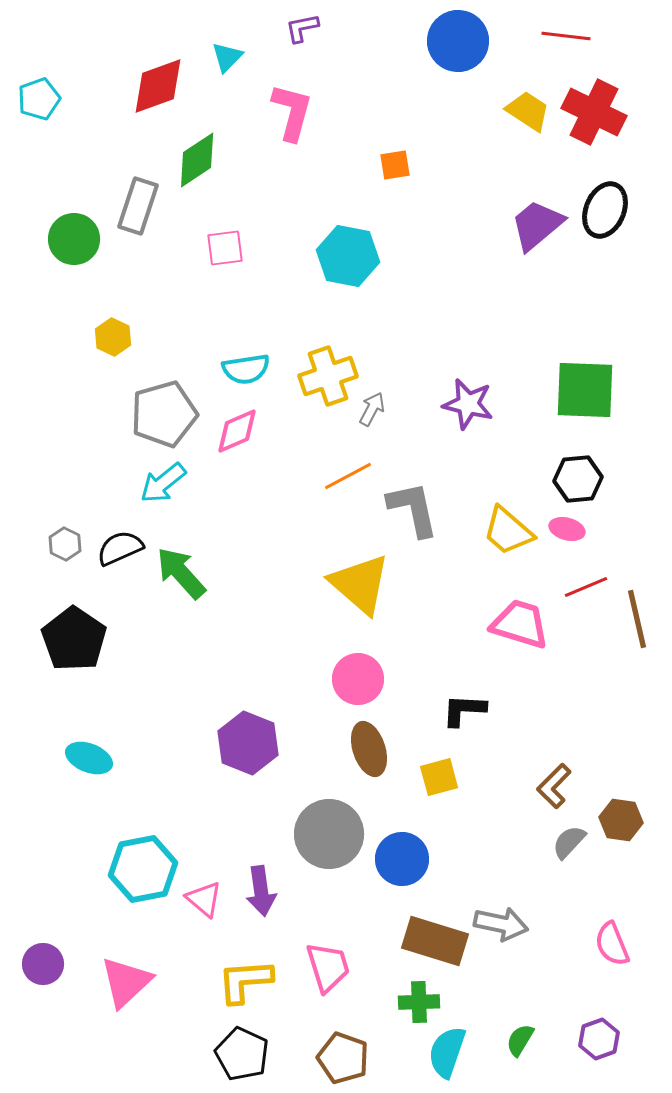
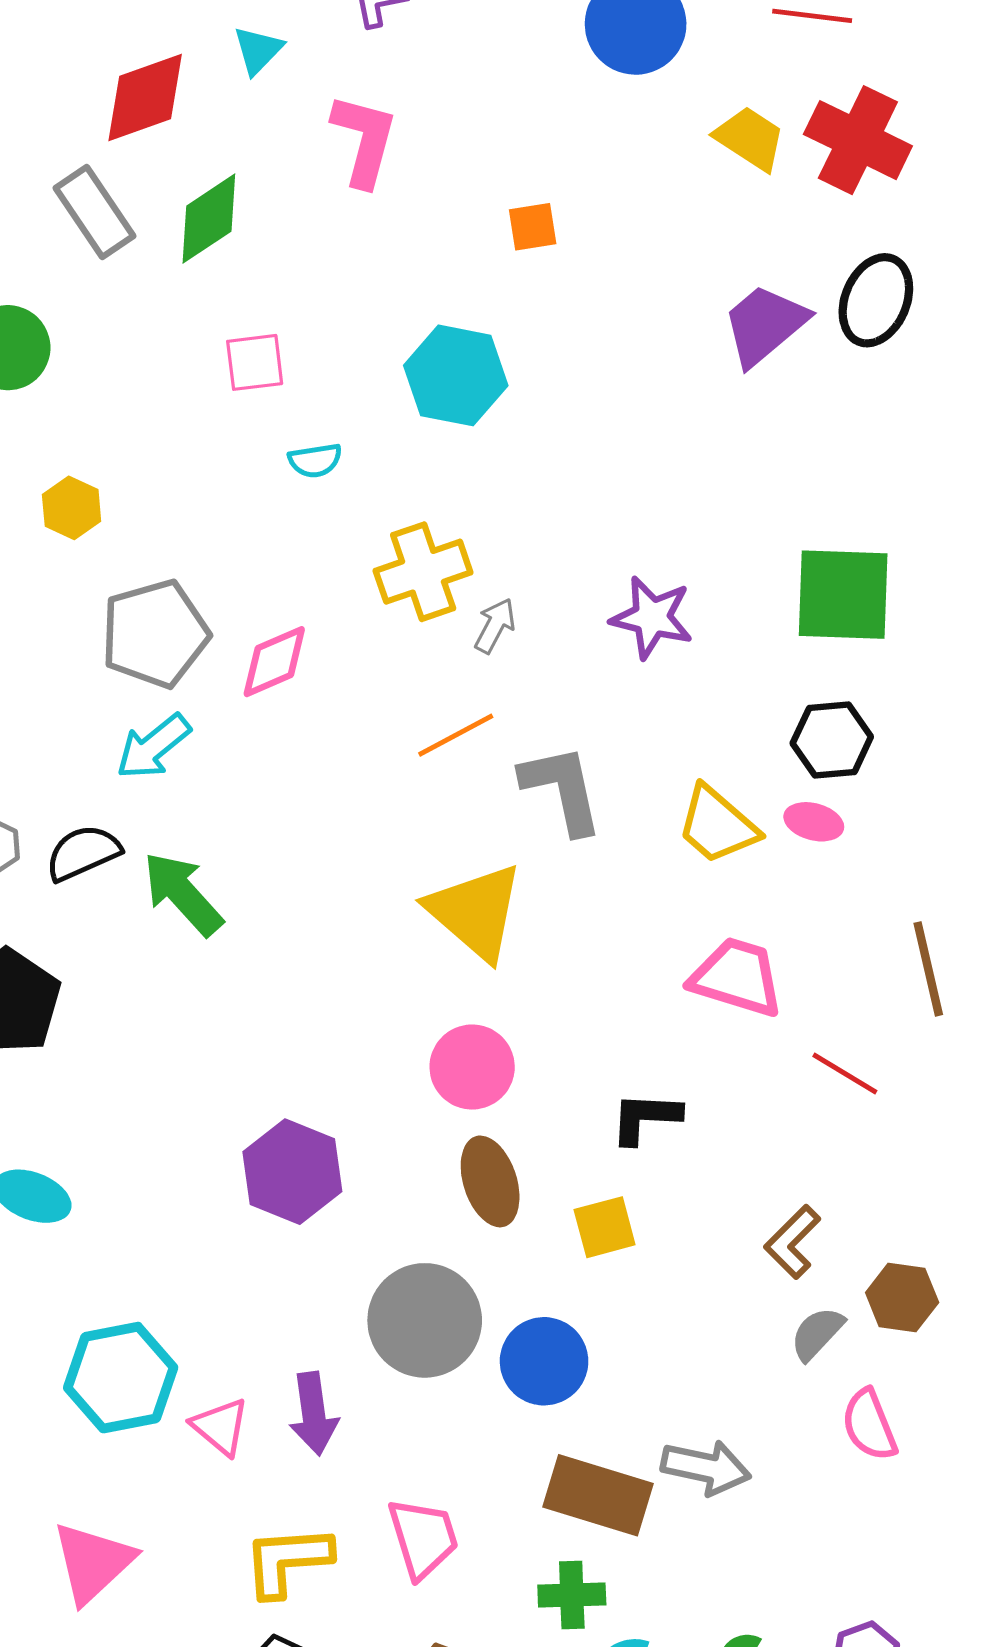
gray rectangle: (138, 206) -> (94, 212), moved, turned -52
cyan semicircle: (246, 369) -> (315, 460), moved, size x0.7
red line: (586, 587) -> (845, 1074), moved, turned 54
pink semicircle: (612, 944) -> (869, 1425), moved

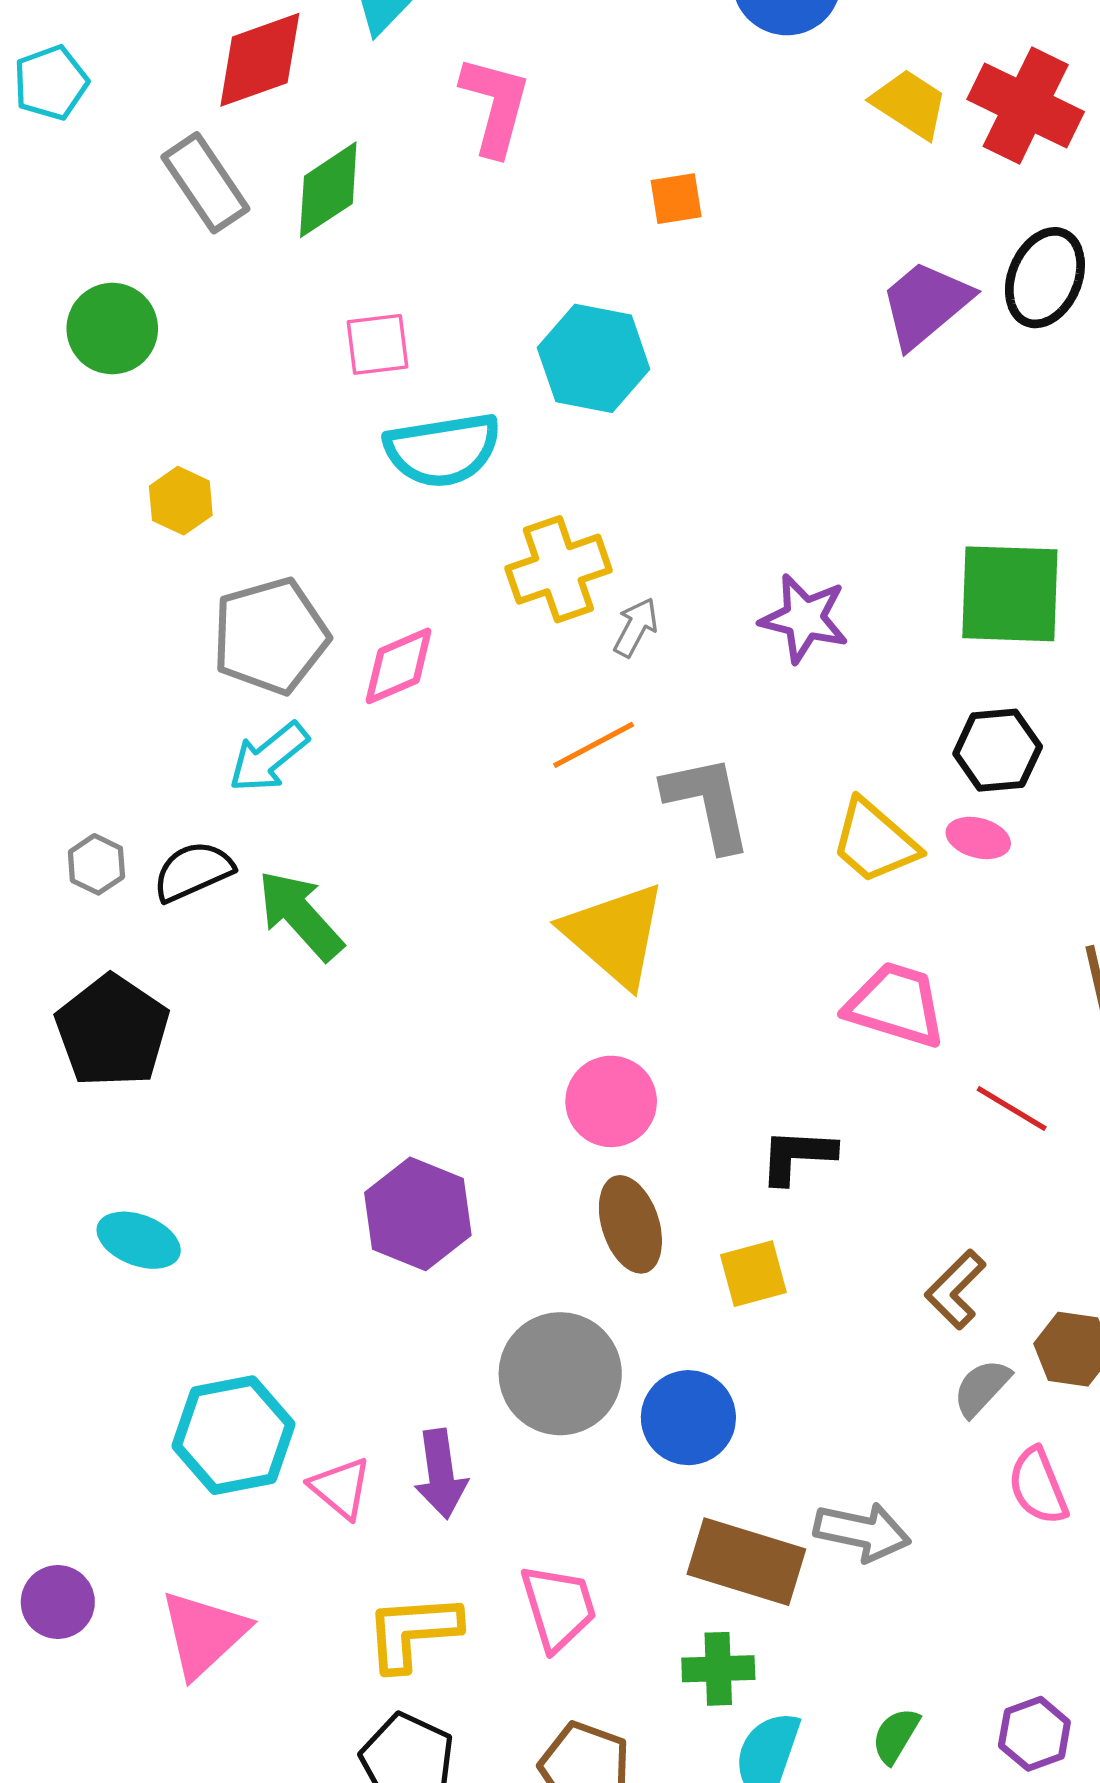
cyan semicircle: (315, 460) -> (443, 450), size x2.0

